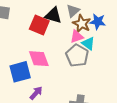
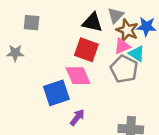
red square: (39, 25) -> (86, 50), moved

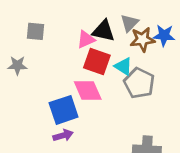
brown star: (127, 30) -> (142, 39), turned -30
pink triangle: (122, 46) -> (86, 39), moved
cyan triangle: (137, 54) -> (123, 66), moved
purple arrow: (77, 117) -> (63, 135), moved, turned 36

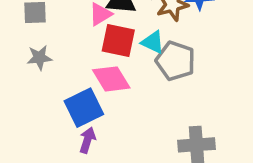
gray star: (17, 65) -> (39, 58), moved
purple arrow: (63, 135) -> (87, 140), turned -48

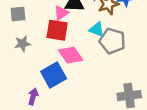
red square: (118, 40) -> (57, 30), moved
purple arrow: (87, 140) -> (33, 97), moved

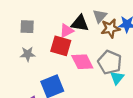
cyan triangle: (97, 29) -> (117, 78), moved, turned 40
pink diamond: (71, 55) -> (82, 62), moved

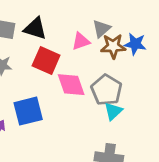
black triangle: (80, 23) -> (35, 28), moved
pink triangle: (67, 31) -> (81, 41), moved

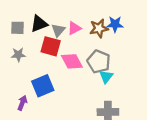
black triangle: (35, 28) -> (39, 24), turned -30
gray triangle: (102, 29) -> (58, 30), moved

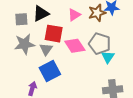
gray triangle: (58, 30) -> (46, 49), moved
gray star: (18, 55) -> (24, 44), size x1.5

